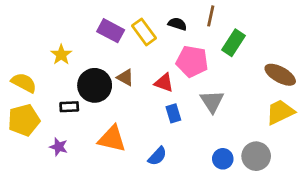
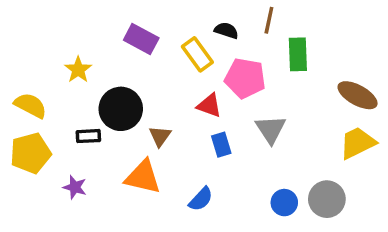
yellow rectangle: (144, 32) -> (197, 54), moved
green rectangle: (233, 43) -> (298, 54), turned -35
brown triangle: (125, 77) -> (160, 136), moved, turned 36

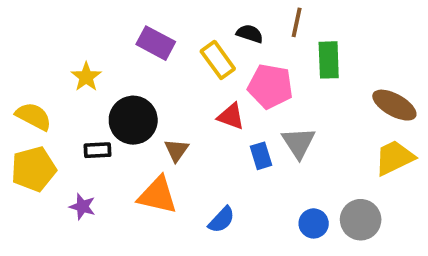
blue rectangle: (221, 145) -> (261, 156), moved

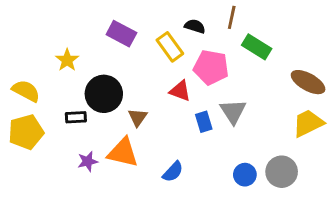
green rectangle: (329, 60) -> (257, 47), turned -56
purple star: (82, 207) -> (88, 161), moved, turned -30

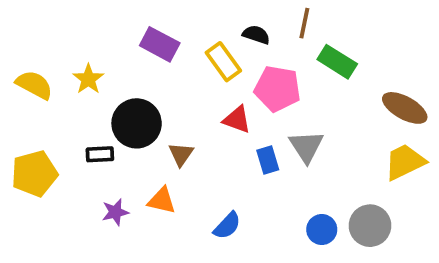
yellow semicircle: (26, 91) -> (34, 85), moved
orange triangle: (123, 153) -> (162, 201), size x0.7

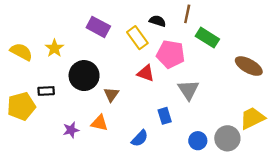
black rectangle: (100, 154) -> (46, 91), moved
blue rectangle: (268, 160) -> (165, 116), moved
yellow trapezoid: (405, 162) -> (252, 118), moved

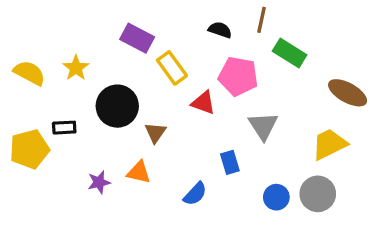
yellow rectangle: (137, 38) -> (172, 68), moved
yellow trapezoid: (252, 118) -> (329, 144), moved

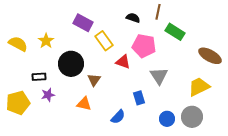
yellow pentagon: (29, 149) -> (18, 103), moved
purple star: (99, 182) -> (48, 95), moved

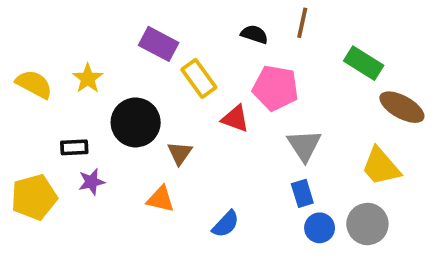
green rectangle: (175, 32) -> (364, 63), moved
yellow trapezoid: (199, 87) -> (381, 167), turned -105
blue rectangle: (139, 98) -> (302, 193), moved

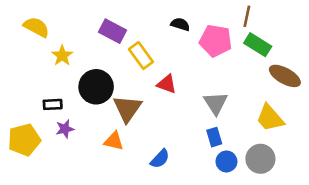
brown line: (302, 23) -> (247, 16), moved
yellow semicircle: (34, 84) -> (36, 27), moved
pink pentagon: (275, 88) -> (216, 41), moved
brown triangle: (180, 153) -> (127, 109), size x1.6

